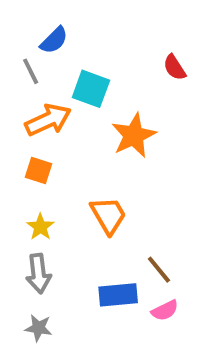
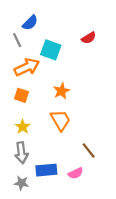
red semicircle: (175, 67) -> (89, 38), moved, turned -88
orange star: (134, 135) -> (62, 91), moved, size x0.7
blue rectangle: (118, 295) -> (46, 170), moved
pink semicircle: (165, 310) -> (76, 173), moved

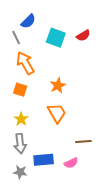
cyan square: (51, 50) -> (56, 38), moved
orange arrow: (27, 67) -> (25, 63), turned -95
brown line: (89, 151) -> (83, 142), turned -56

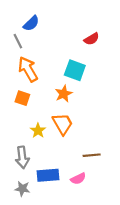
cyan square: (56, 38) -> (75, 70), moved
yellow star: (21, 119) -> (38, 131), moved

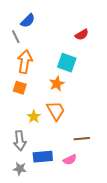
orange arrow: (28, 69) -> (25, 62), turned 40

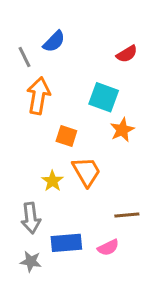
blue semicircle: (28, 21) -> (54, 42), moved
orange star: (57, 84) -> (122, 130), moved
orange square: (20, 88) -> (66, 136), moved

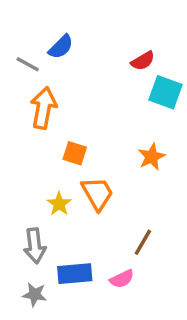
gray line: (25, 57) -> (28, 64), turned -35
cyan square: (104, 97) -> (166, 92), moved
orange star: (122, 130) -> (152, 157), moved
brown line: (127, 215) -> (143, 242), turned -55

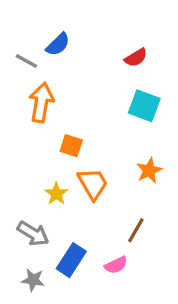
cyan square: (166, 92) -> (144, 106), moved
orange star: (152, 157) -> (149, 170), moved
gray arrow: (35, 246) -> (33, 234), turned -52
blue rectangle: (75, 274) -> (71, 260), turned -52

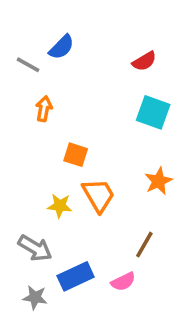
orange arrow: (41, 102) -> (44, 109), size x0.6
yellow star: (56, 194) -> (60, 206), turned -30
blue rectangle: (71, 260) -> (76, 276), turned 32

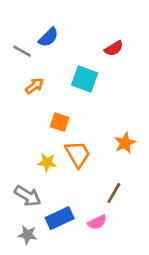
orange arrow: (44, 109) -> (35, 86), turned 42
cyan square: (153, 112) -> (85, 79), moved

